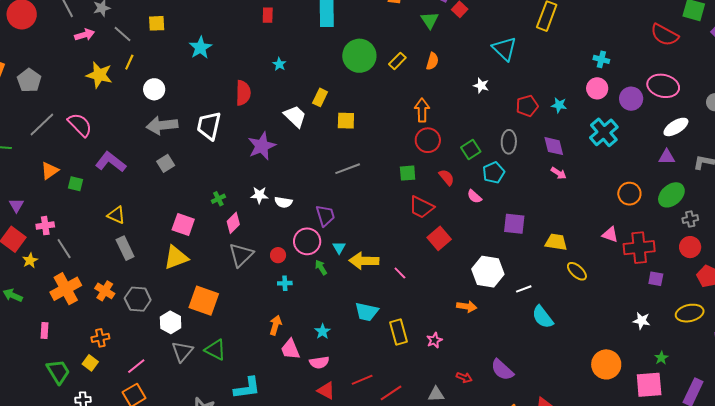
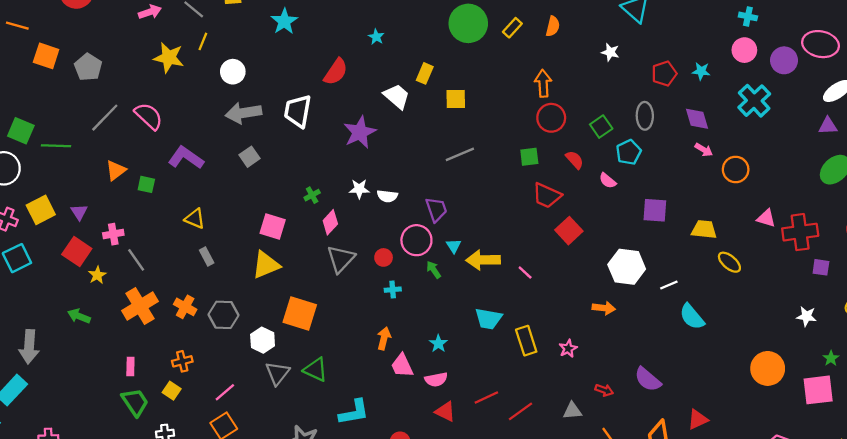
red semicircle: (243, 93) -> (336, 72), turned 35
orange circle: (629, 194) -> (736, 169), moved
gray rectangle: (125, 248) -> (207, 256), size x0.7
pink rectangle: (44, 331) -> (130, 366), moved

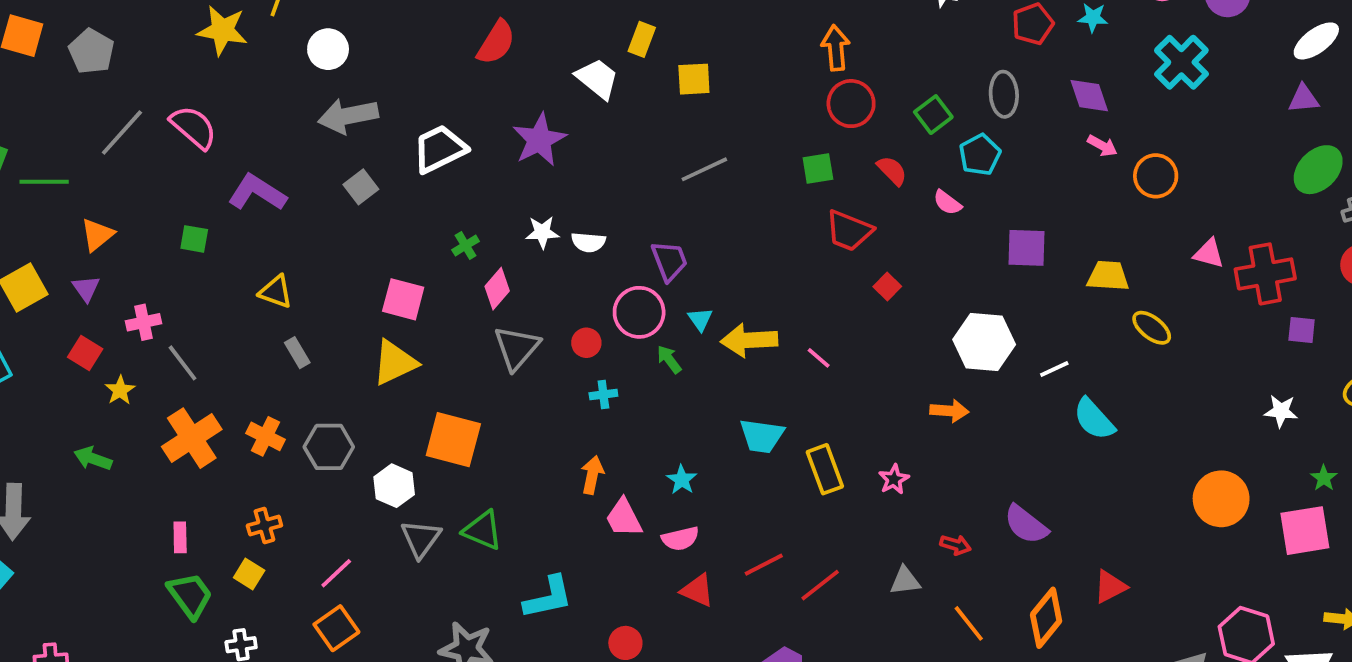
white trapezoid: (298, 111) -> (440, 149), moved, turned 56
orange triangle: (116, 170) -> (97, 235), moved
red square: (569, 231) -> (887, 287), size x0.6
red square: (77, 251) -> (85, 353), size x0.7

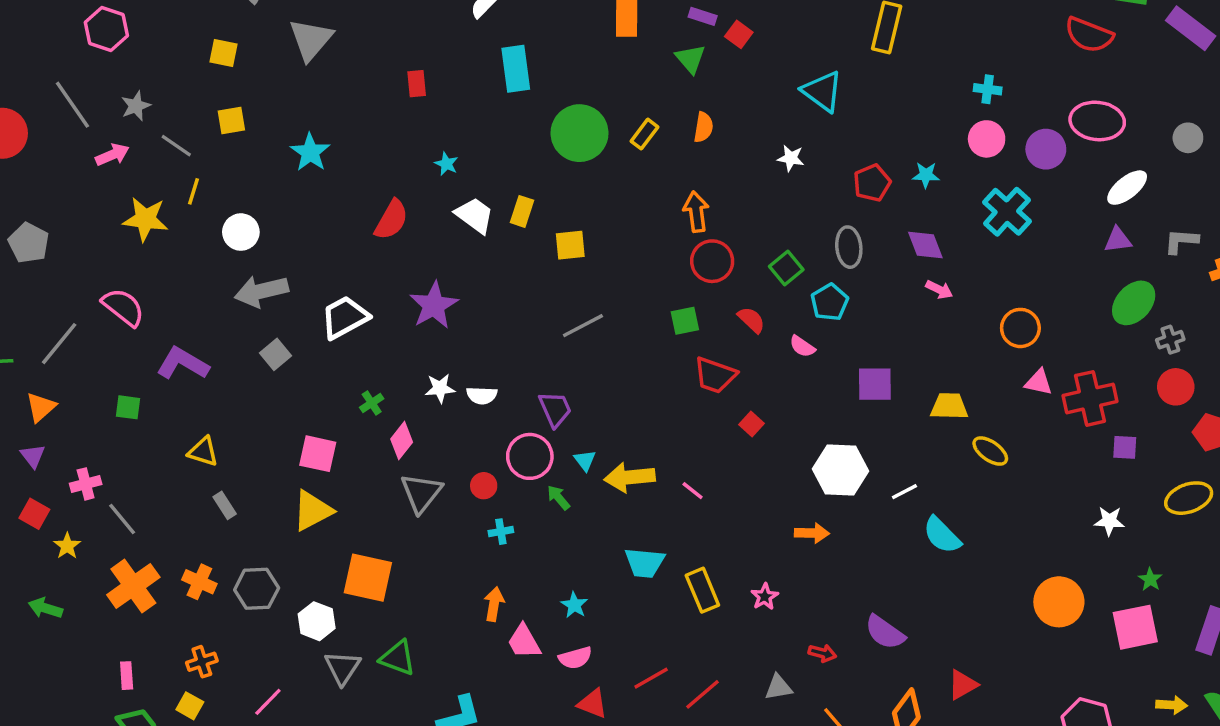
white trapezoid: (597, 79) -> (475, 215), moved
gray line: (122, 132) -> (59, 344), moved
orange circle: (1156, 176) -> (1020, 328), moved

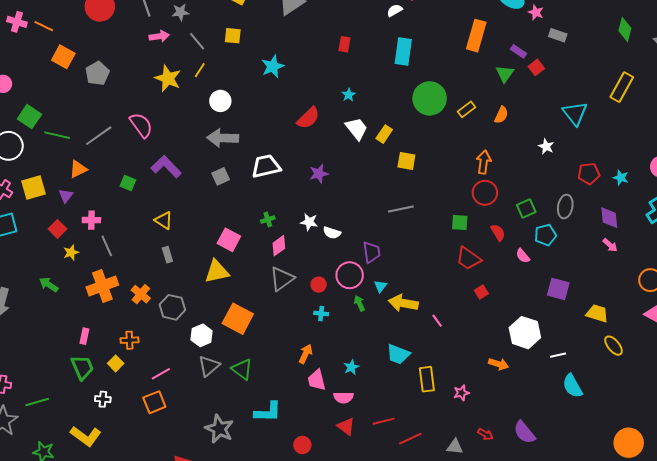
purple star: (434, 305) -> (319, 174), size x0.7

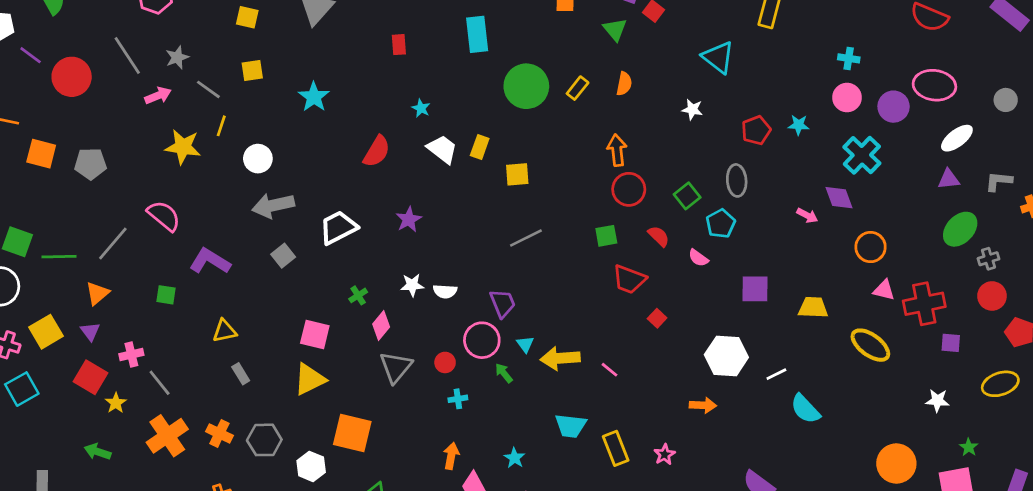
gray pentagon: (97, 73) -> (91, 164), turned -30
purple diamond: (609, 218) -> (839, 198), moved
yellow triangle: (164, 220) -> (225, 331), turned -30
red square: (57, 229) -> (91, 377), size x1.4
yellow ellipse: (613, 346) -> (870, 345), moved, size x1.4

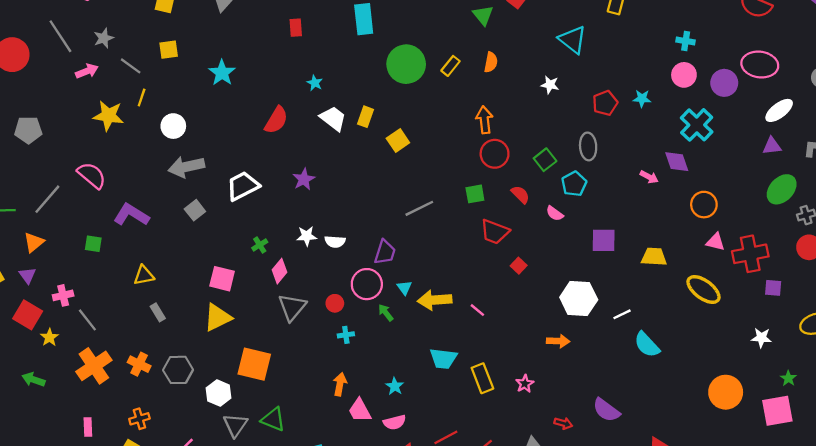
yellow square: (517, 174) -> (398, 140), turned -30
gray line: (526, 238) -> (419, 208), moved
purple trapezoid: (503, 303) -> (385, 252), turned 40

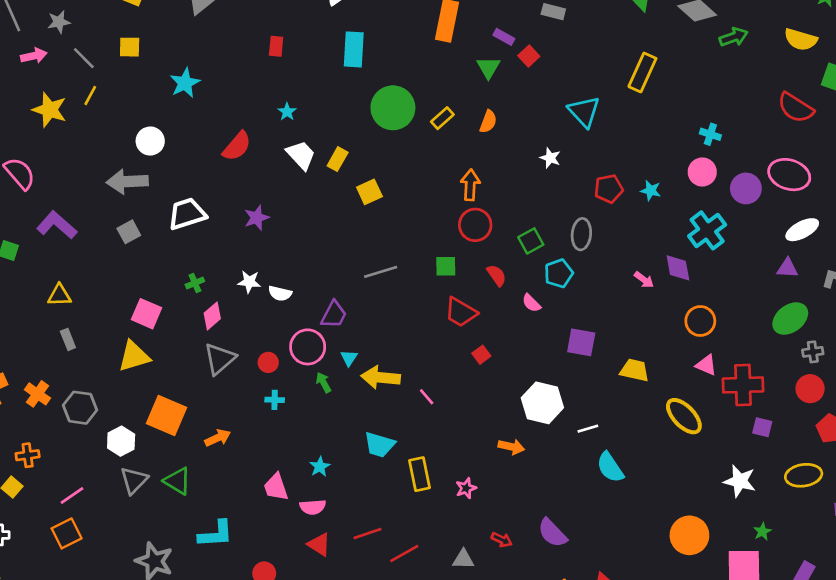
white circle: (173, 126) -> (150, 141), moved
white star: (761, 338) -> (740, 481), size x1.4
orange arrow: (340, 384) -> (218, 438), moved, turned 45

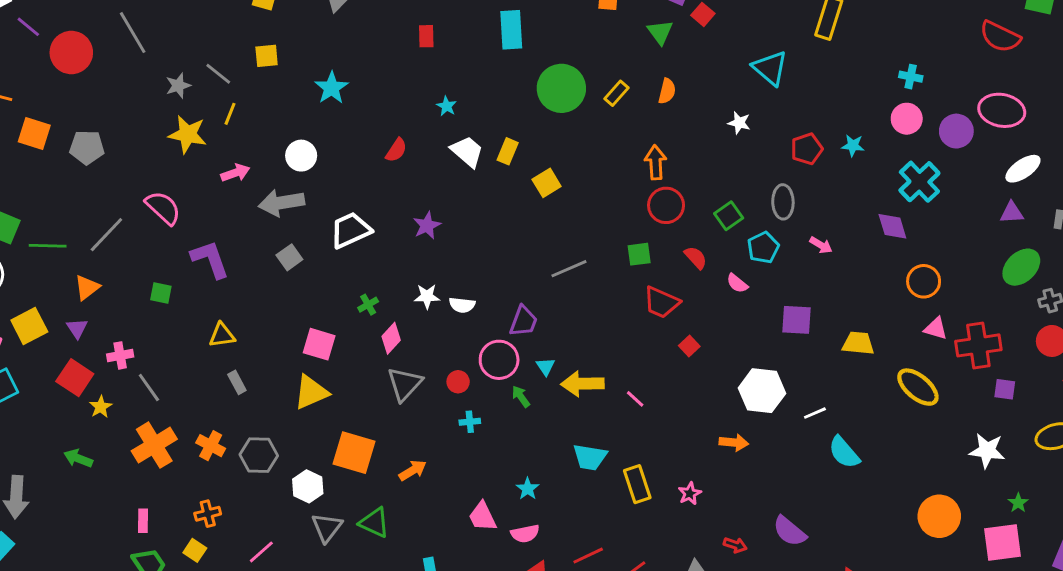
gray star: (59, 22) -> (178, 86), moved
pink arrow: (34, 56) -> (235, 173), moved
red semicircle: (237, 146) -> (396, 150), size x0.7
purple L-shape: (57, 225) -> (210, 259), turned 36
pink arrow: (644, 280) -> (821, 245), moved

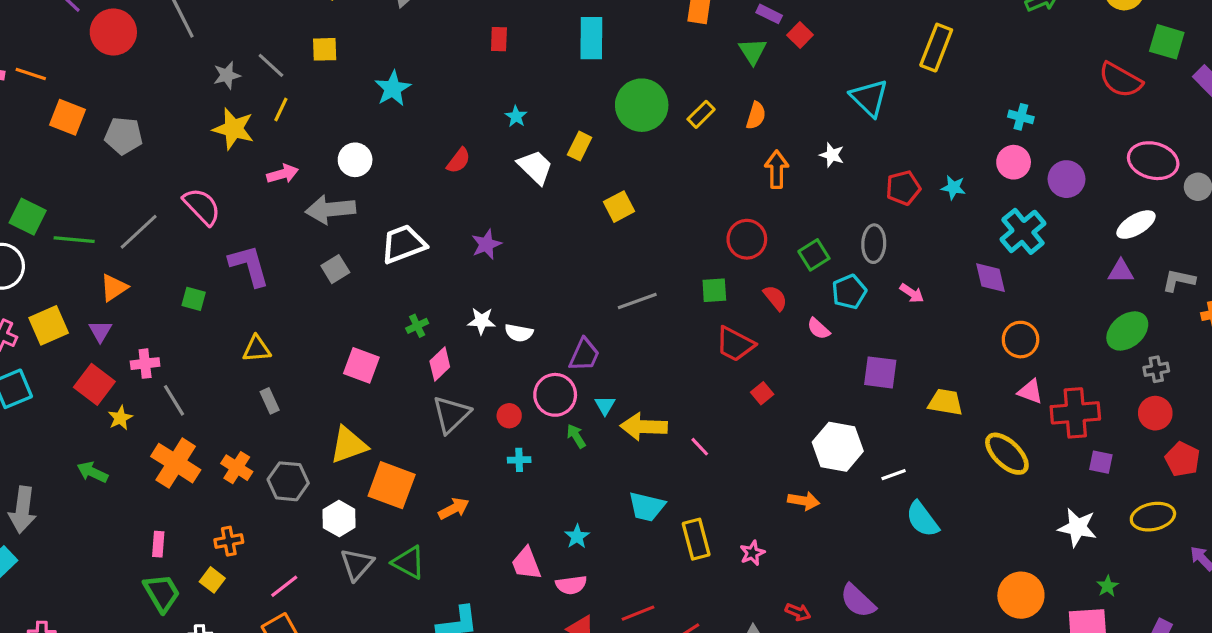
pink ellipse: (1002, 110) -> (1153, 161), moved
yellow rectangle: (508, 151) -> (580, 146), moved
orange arrow: (656, 162) -> (777, 169), moved
yellow triangle: (311, 392) -> (349, 445), moved
orange cross: (154, 445) -> (176, 463), turned -30

